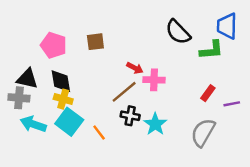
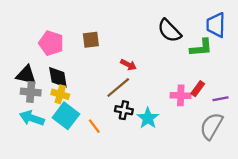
pink cross: (154, 80) -> (181, 95), moved
gray cross: (19, 98) -> (31, 92), moved
gray semicircle: (203, 133) -> (211, 126), moved

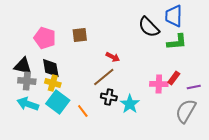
blue trapezoid: (216, 25) -> (174, 16), moved

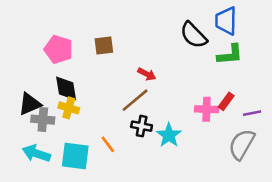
black triangle: (23, 66) -> (30, 104), moved, turned -36
gray cross: (27, 81) -> (43, 120), moved
cyan square: (58, 102) -> (75, 156), moved, turned -30
cyan arrow: (28, 104) -> (36, 153), moved

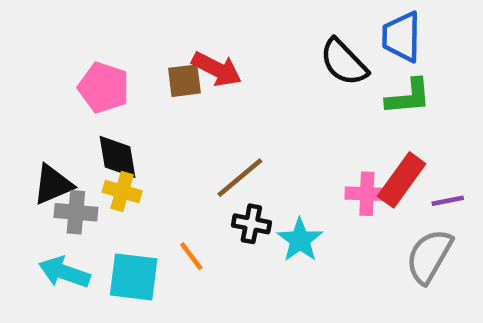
red arrow: (147, 74) -> (217, 69), moved, size x1.5
red rectangle: (226, 101) -> (402, 180), size x1.6

